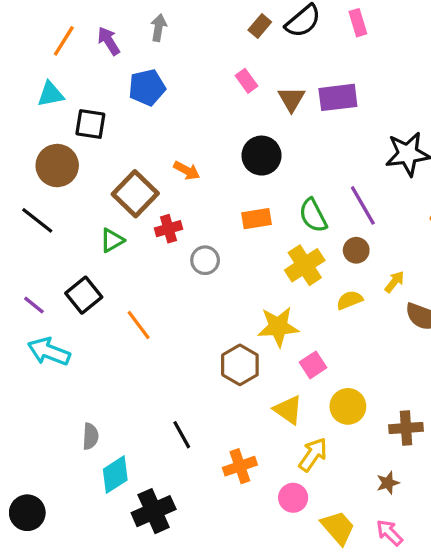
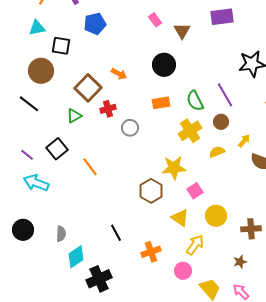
purple rectangle: (338, 97) -> (222, 17), moved
black circle: (27, 513) -> (23, 230), moved

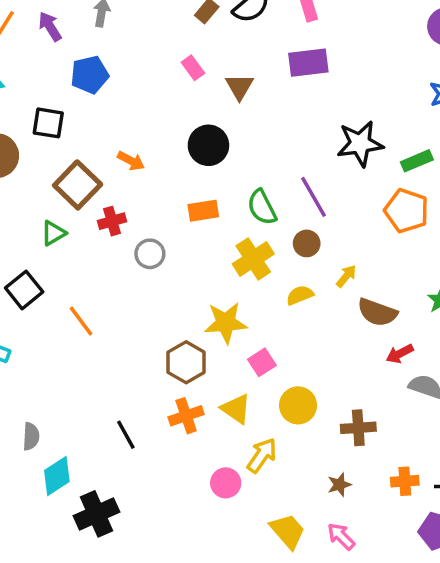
black square: (61, 46) -> (48, 123), moved
orange cross: (151, 252) -> (186, 416), moved
pink circle: (183, 271) -> (226, 483), moved

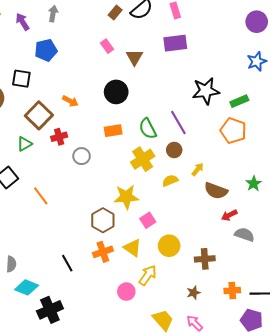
cyan diamond: (57, 476) -> (27, 287), turned 55

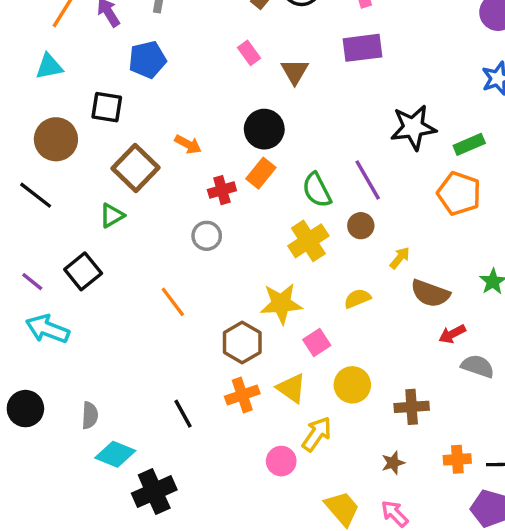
orange rectangle: (113, 131) -> (261, 173), moved, turned -42
red cross: (59, 137) -> (222, 190), moved
yellow semicircle: (170, 181) -> (357, 298), moved
orange line: (41, 196) -> (173, 302), moved

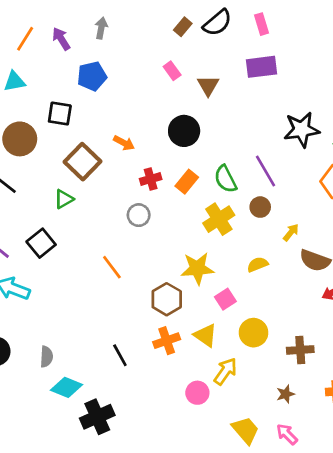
orange rectangle: (261, 173) -> (187, 182), moved

